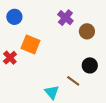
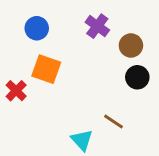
blue circle: (14, 17) -> (37, 28), moved
black circle: (90, 65) -> (137, 77), moved

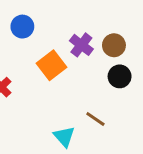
purple cross: (97, 26) -> (81, 45), moved
orange square: (46, 69) -> (52, 65), moved, turned 32

